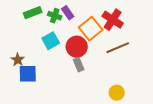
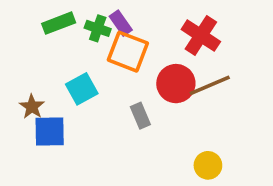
orange square: (91, 29) -> (128, 52), moved, turned -30
cyan square: (51, 41) -> (82, 89), moved
red circle: (77, 47) -> (176, 84), moved

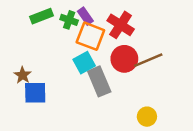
red cross: (201, 36) -> (121, 25), moved
cyan square: (82, 89) -> (84, 63), moved
gray rectangle: (140, 116) -> (99, 81), size x1.6

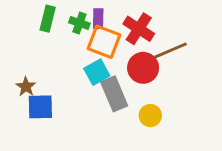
green rectangle: (41, 16) -> (48, 19), turned -55
purple rectangle: (85, 16) -> (98, 19), turned 36
brown line: (148, 60) -> (171, 50), moved
yellow circle: (147, 117) -> (150, 116), moved

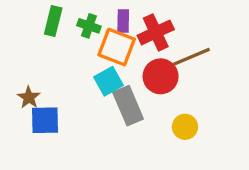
purple rectangle: (98, 19) -> (123, 21), moved
red cross: (139, 29) -> (156, 32), turned 32
yellow circle: (150, 116) -> (185, 127), moved

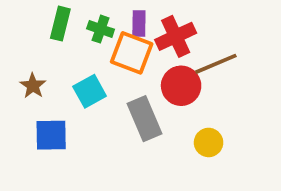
cyan square: (109, 81) -> (90, 91), moved
brown star: (29, 97) -> (33, 86), moved

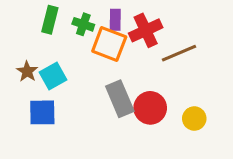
red circle: (181, 86) -> (150, 108), moved
cyan square: (90, 91) -> (53, 76), moved
yellow circle: (209, 142) -> (194, 119), moved

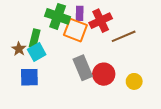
green rectangle: (50, 20) -> (35, 38), moved
green cross: (83, 24) -> (58, 16), size x1.6

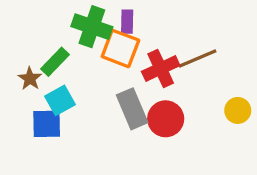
red cross: (101, 21) -> (161, 69), moved
green rectangle: (35, 38) -> (55, 62), turned 30
cyan square: (37, 52) -> (60, 100), moved
yellow circle: (134, 81) -> (238, 110), moved

